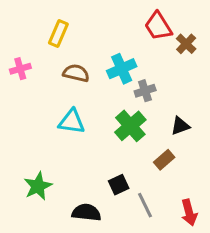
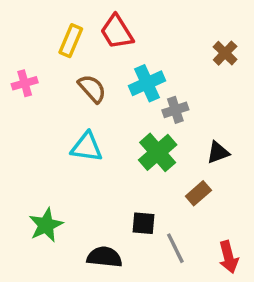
red trapezoid: (158, 26) -> (117, 32), moved
brown semicircle: (76, 73) -> (92, 89), turned 35
black square: (119, 185) -> (143, 223), turned 30

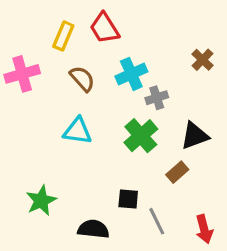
brown cross: (225, 53) -> (203, 60), moved
pink cross: (25, 83) -> (22, 74), size x1.5
black triangle: (218, 152) -> (195, 136), size x1.4

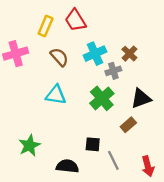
brown cross: (203, 60) -> (129, 54), moved

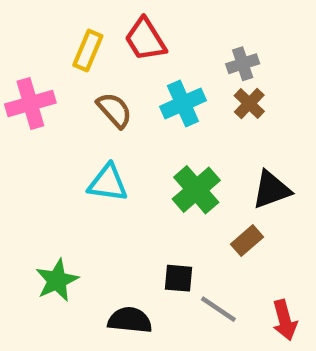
gray cross: (113, 71) -> (243, 64), moved
gray line: (113, 160) -> (218, 309), turned -30

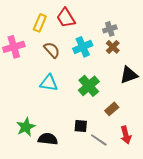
black triangle: (271, 190) -> (129, 75), moved
black semicircle: (130, 320) -> (48, 139), moved
red arrow: (285, 320) -> (126, 135), moved

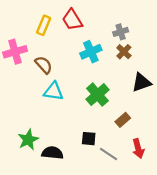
brown semicircle: (52, 50) -> (44, 65), moved

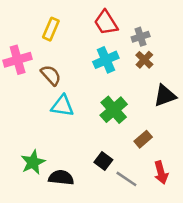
red trapezoid: (72, 20) -> (106, 23), moved
black square: (89, 139) -> (103, 161), turned 32

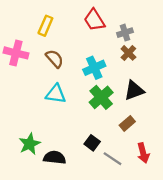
pink cross: (18, 60) -> (16, 53), turned 30
cyan cross: (106, 60) -> (94, 68), moved
brown semicircle: (51, 75) -> (55, 59), moved
black triangle: (165, 96) -> (134, 90), moved

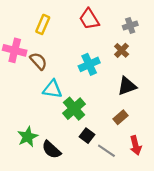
gray cross: (125, 33) -> (130, 26), moved
brown semicircle: (55, 59) -> (38, 61), moved
green cross: (101, 97) -> (74, 109), moved
black semicircle: (55, 158) -> (51, 150), turned -144

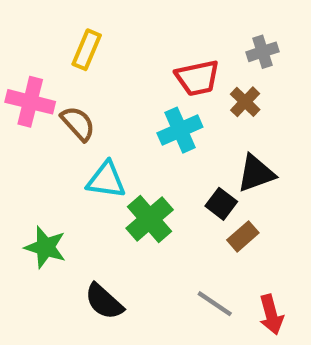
red trapezoid: (89, 19) -> (197, 78), moved, turned -70
black square: (87, 136) -> (221, 204), moved
green star: (28, 137) -> (45, 247), moved, turned -30
red arrow: (136, 145) -> (271, 315), moved

